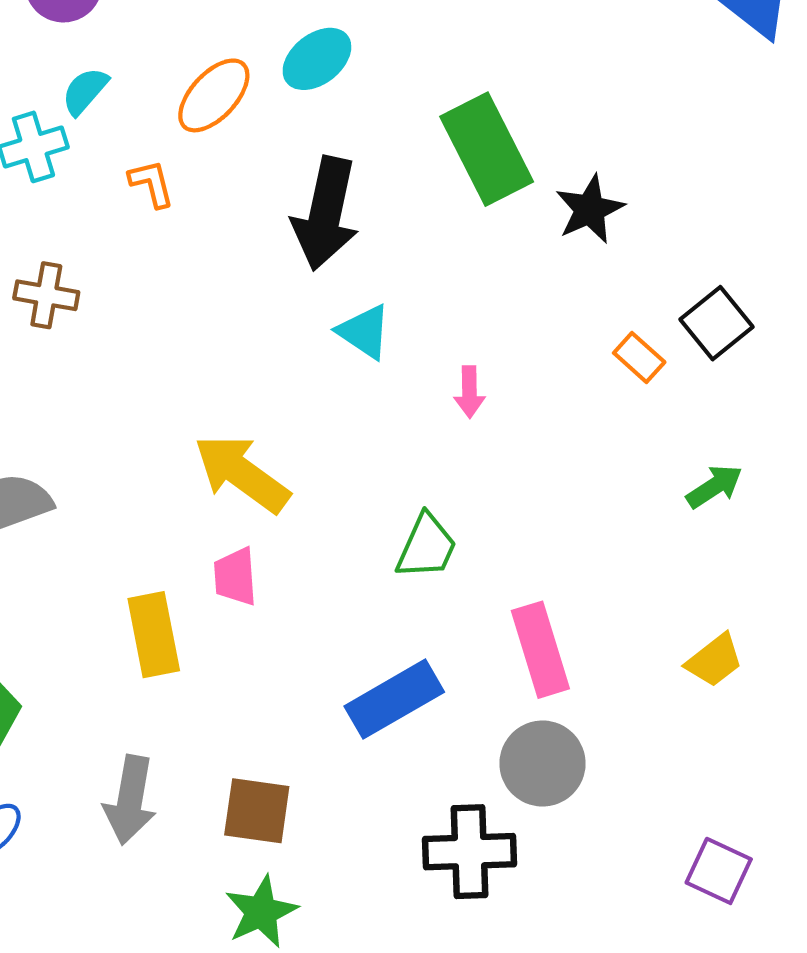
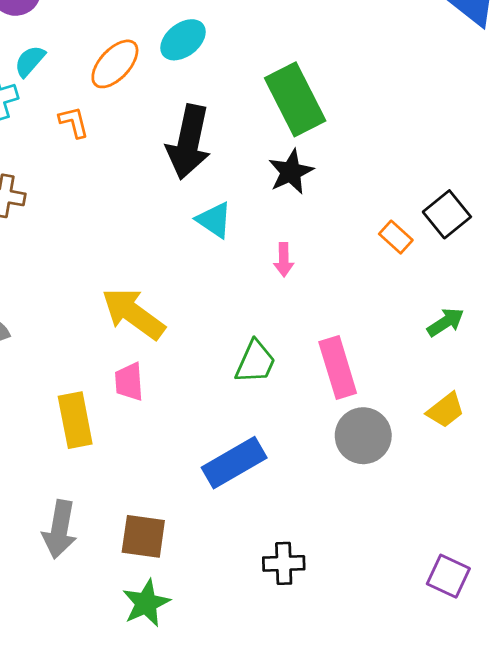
black star: (590, 209) -> (291, 172), moved
pink rectangle: (540, 650) -> (338, 368), moved
yellow trapezoid: (714, 660) -> (446, 410), moved
gray circle: (543, 764) -> (363, 436), moved
black cross: (469, 852) -> (284, 563), size x0.7

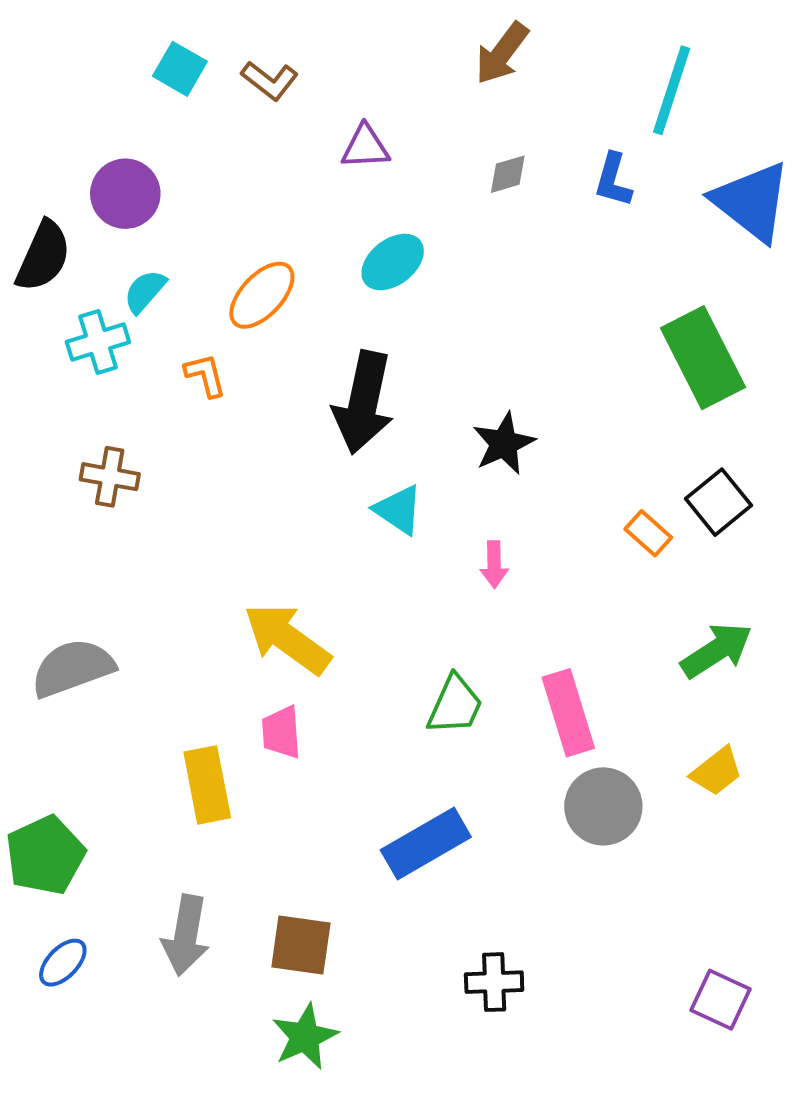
cyan ellipse: (183, 40) -> (393, 262), moved
green rectangle: (295, 99) -> (703, 358), moved
green arrow: (446, 322) -> (717, 650), size x1.4

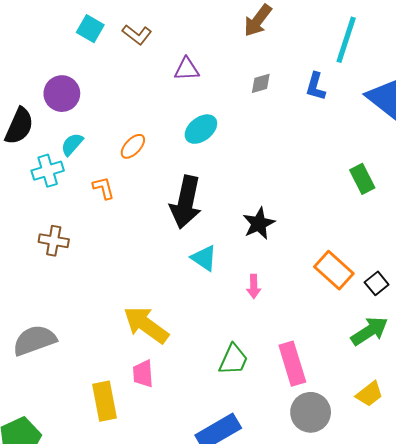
orange ellipse: (262, 295) -> (133, 146), size x0.7
green rectangle: (703, 358) -> (362, 179), size x0.6
black square: (719, 502) -> (377, 283), moved, size x0.7
orange rectangle: (648, 533) -> (334, 270), size x1.6

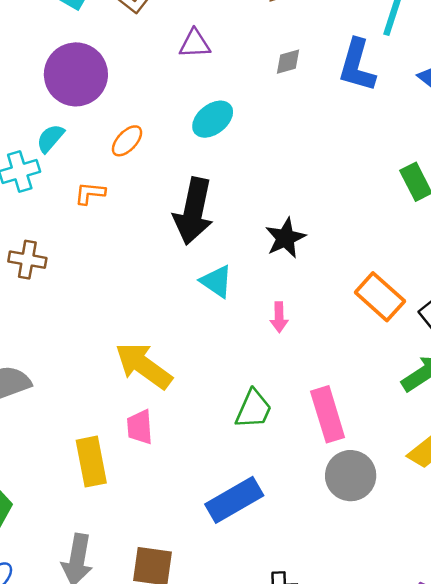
blue L-shape: (316, 86) -> (357, 65), size x1.5
purple circle: (62, 94) -> (76, 74), moved, size x1.4
orange L-shape: (103, 188) -> (90, 193), turned -70

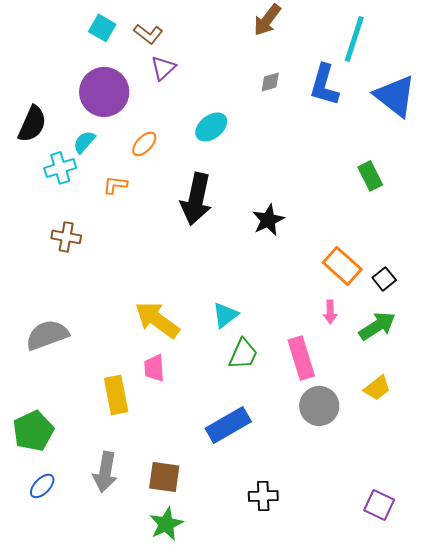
purple triangle: (195, 44) -> (163, 68), moved, turned -40
cyan triangle: (216, 281) -> (225, 315), moved, turned 48
pink arrow: (279, 317) -> (330, 312), moved

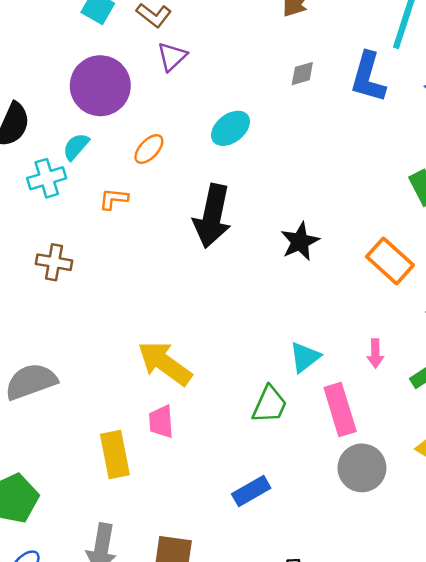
orange rectangle: (342, 266) -> (390, 261), moved
cyan triangle: (225, 315) -> (305, 357), moved
blue rectangle: (228, 425) -> (251, 491), size x0.7

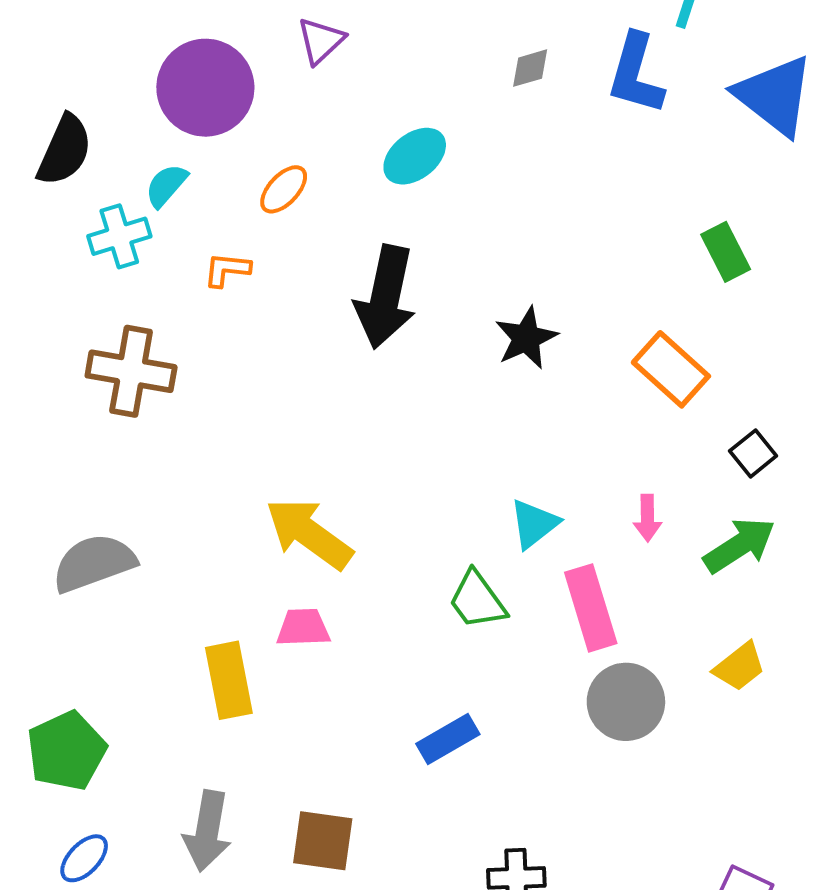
brown cross: (54, 262) -> (131, 371), size x1.5
green trapezoid: (269, 405) -> (477, 600), turned 120
pink trapezoid: (161, 422) -> (303, 628), turned 92

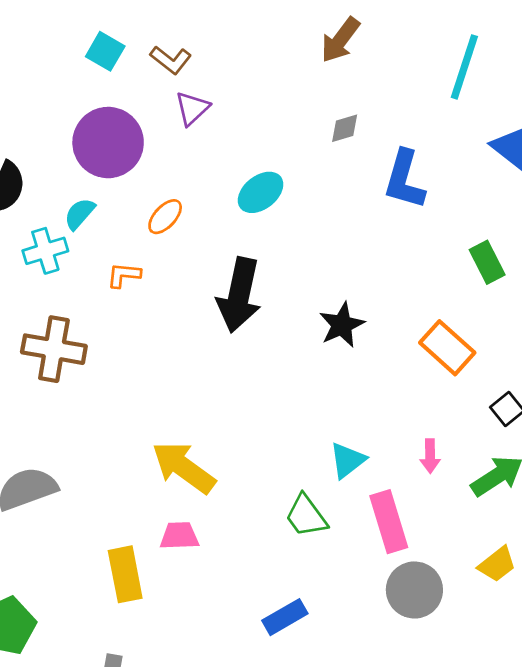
blue L-shape: (636, 74) -> (404, 180), moved

